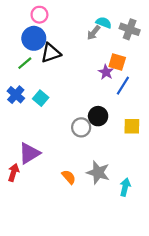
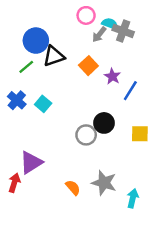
pink circle: (39, 15) -> (86, 15), moved
gray cross: (130, 29) -> (123, 31), moved
orange square: (117, 62) -> (88, 66), moved, turned 30

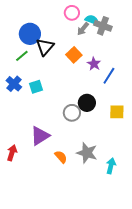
black triangle: (54, 56) -> (45, 47), turned -30
cyan square: (43, 104) -> (36, 87), turned 32
purple triangle: (31, 162) -> (40, 136), moved

